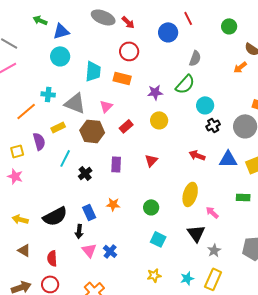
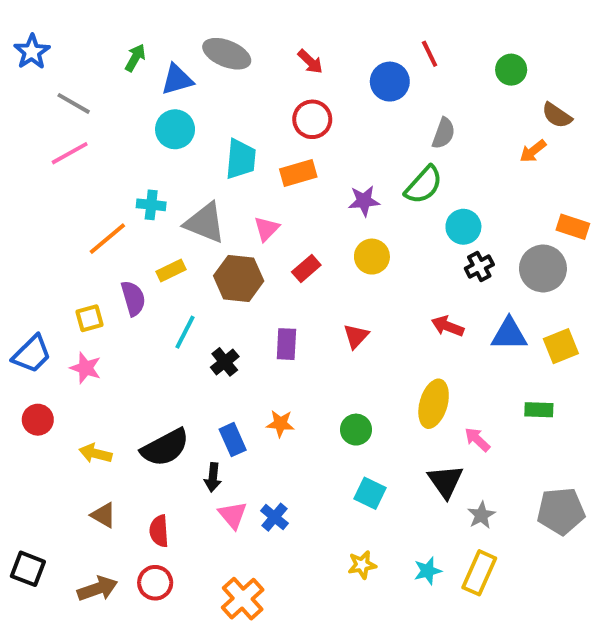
gray ellipse: (103, 17) -> (227, 54), moved
green arrow: (40, 20) -> (135, 58), turned 96
orange rectangle: (122, 78) -> (298, 173), turned -30

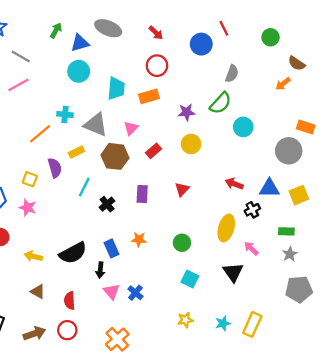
black cross: (479, 267) -> (252, 210), moved
yellow square: (90, 318) -> (30, 179), turned 35
gray star: (481, 515) -> (290, 254), moved

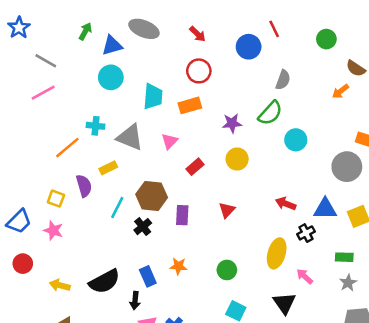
brown hexagon: (115, 156) -> (152, 196), moved

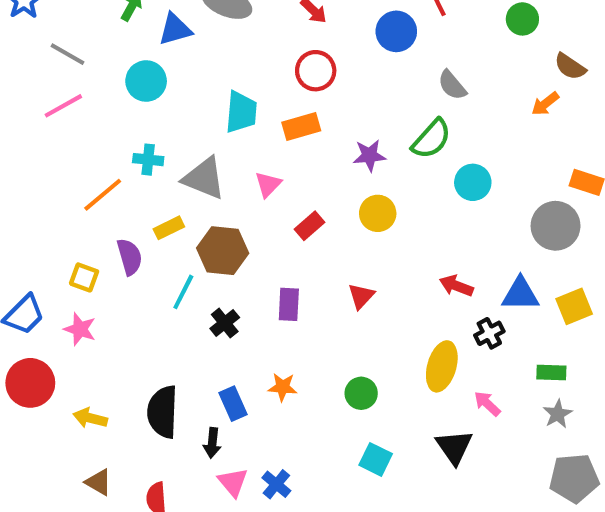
cyan circle: (111, 77) -> (146, 81), moved
gray semicircle: (283, 80) -> (452, 85), turned 120
brown hexagon: (152, 196) -> (223, 251), moved
red circle: (23, 264) -> (30, 383), size x1.5
black semicircle: (104, 281) -> (163, 412), turned 120

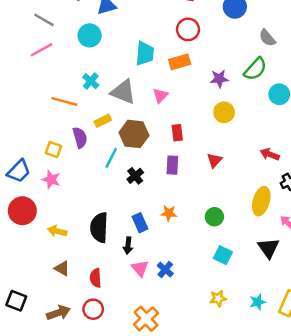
cyan cross: (148, 160) -> (91, 81), turned 35
orange line: (103, 195) -> (64, 101), turned 55
red rectangle: (309, 226) -> (177, 133), moved, turned -56

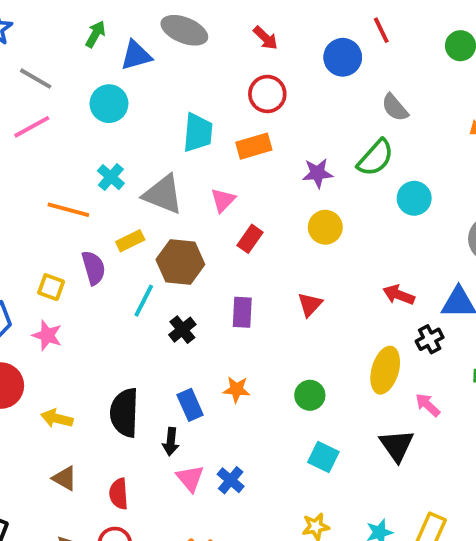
red rectangle: (177, 133) -> (250, 239), moved, turned 42

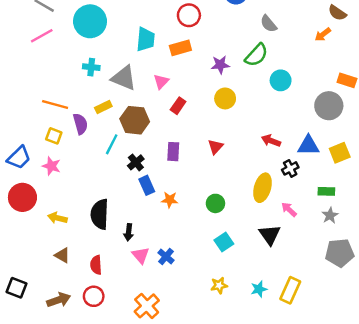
cyan circle: (109, 104) -> (90, 21), size x1.4
cyan cross: (111, 177) -> (91, 67), turned -35
orange line: (68, 210) -> (55, 105), moved
blue rectangle: (190, 405) -> (147, 185), moved
cyan square: (323, 457) -> (224, 242), turned 30

